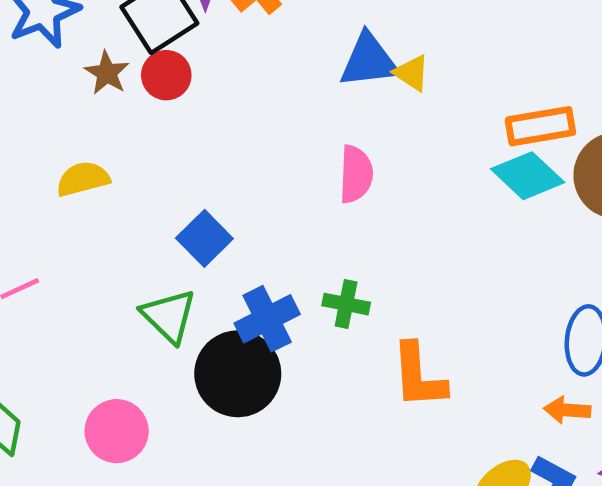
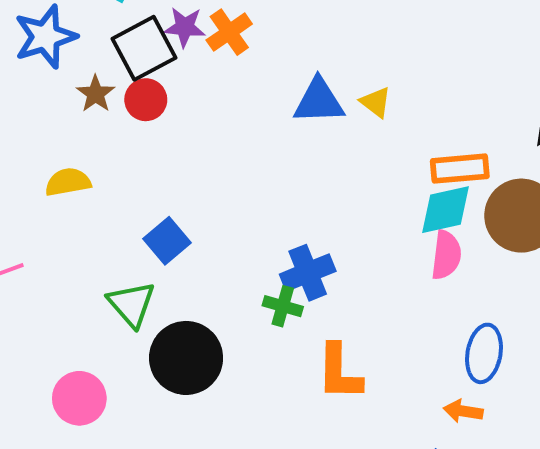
yellow triangle: (412, 73) -> (376, 102), moved
pink semicircle: (356, 174) -> (446, 255), moved
cyan diamond: (528, 176) -> (445, 210), turned -60
blue cross: (267, 319) -> (308, 273), moved

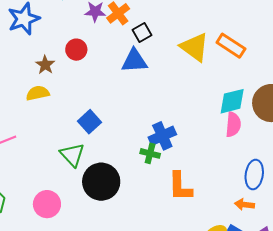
black square: (144, 48) -> (142, 33), moved, size x0.6
brown star: (96, 94) -> (45, 65), moved
blue triangle: (319, 101) -> (134, 61), moved
yellow triangle: (376, 102) -> (195, 47), size x1.8
orange rectangle: (460, 169) -> (231, 46), moved, turned 40

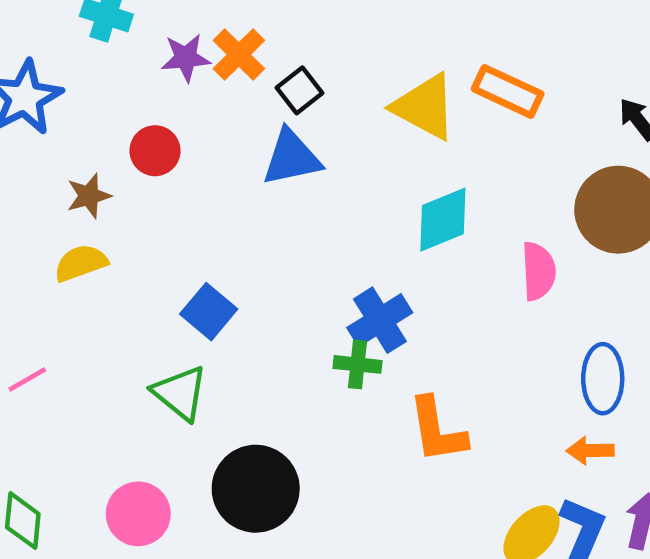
brown star: (45, 65) -> (89, 196), turned 30
cyan diamond: (232, 101) -> (443, 220), moved
black circle: (101, 182) -> (256, 489), moved

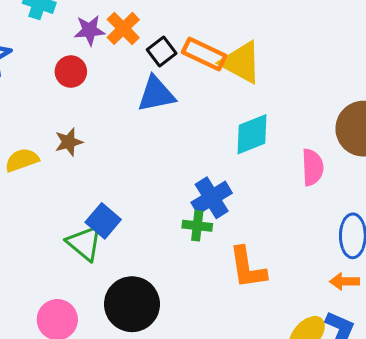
orange rectangle: (508, 91) -> (204, 54), moved
red circle: (155, 151) -> (71, 72), moved
brown star: (89, 196) -> (69, 142), moved
blue square: (209, 312) -> (103, 221), moved

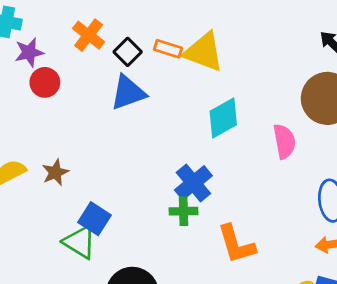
purple star: (90, 30) -> (29, 52), moved
orange rectangle: (204, 54) -> (168, 49), size x0.7
brown star: (69, 142) -> (55, 172), moved

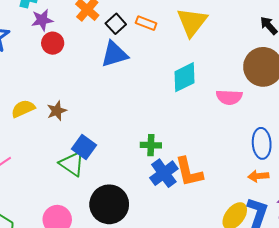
yellow triangle: (204, 52) -> (192, 22), moved, turned 44
pink semicircle: (284, 141) -> (229, 97), turned 100
blue cross: (193, 183) -> (164, 173), moved

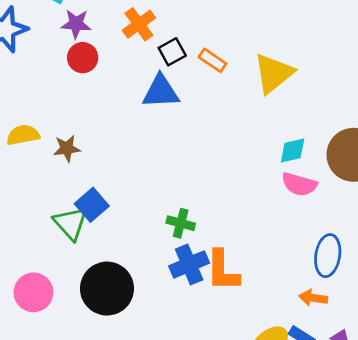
cyan diamond: (184, 77) -> (293, 150), moved, size x0.7

